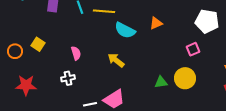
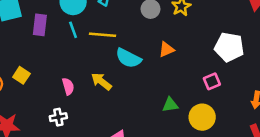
yellow arrow: (116, 60) -> (101, 81), moved
green triangle: (161, 82) -> (170, 105), moved

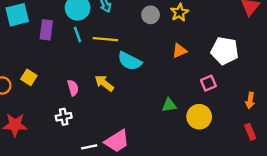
orange triangle: (166, 49) -> (179, 51), moved

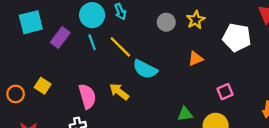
purple rectangle: (46, 30) -> (60, 37), turned 30
yellow line: (105, 39) -> (120, 47), turned 40
white pentagon: (225, 51) -> (237, 37), moved
pink semicircle: (73, 88) -> (87, 96), size x1.5

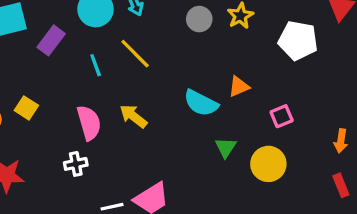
cyan line: (92, 42) -> (96, 65), moved
orange triangle: (196, 59) -> (239, 87), moved
cyan semicircle: (145, 69) -> (201, 103), moved
green triangle: (185, 114) -> (226, 147), turned -49

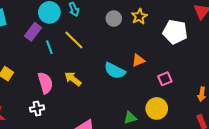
purple rectangle: (51, 40) -> (33, 32), moved
green triangle: (226, 147) -> (130, 118), moved, turned 40

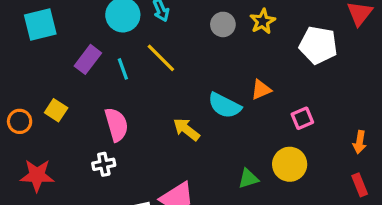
purple rectangle: (33, 32) -> (88, 59), moved
yellow arrow: (73, 79) -> (186, 129), moved

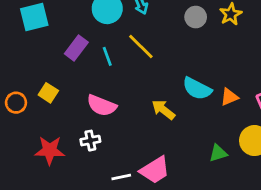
orange triangle: (261, 90) -> (229, 97), moved
pink semicircle: (116, 125) -> (102, 105), turned 128
red star: (37, 175) -> (50, 150), moved

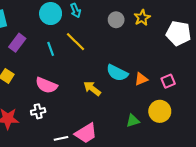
purple rectangle: (76, 48) -> (17, 43), moved

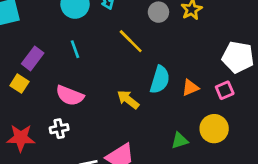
white pentagon: (179, 33) -> (238, 57), moved
yellow line: (76, 42) -> (131, 41), moved
purple rectangle: (17, 43) -> (33, 58), moved
cyan semicircle: (117, 73) -> (160, 80), turned -100

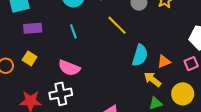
purple rectangle: (33, 58) -> (33, 28), moved, turned 48
yellow arrow: (128, 99) -> (152, 79), moved
white cross: (59, 129) -> (61, 94), size x1.5

